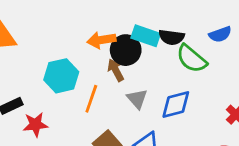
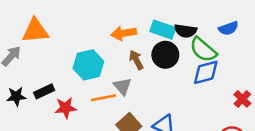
black circle: (126, 50) -> (165, 55), moved
orange line: (91, 99) -> (103, 98), moved, turned 60
gray triangle: (137, 99) -> (122, 86), moved
blue diamond: (176, 104) -> (206, 72), moved

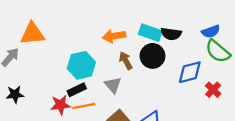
green semicircle: (203, 50) -> (218, 51), moved
black rectangle: (44, 91) -> (77, 90), moved
orange line: (103, 98) -> (84, 106), moved
red cross: (242, 99) -> (213, 90), moved

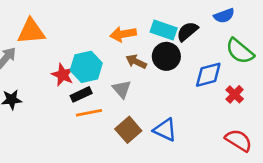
blue semicircle: (211, 31) -> (224, 16), moved
black semicircle: (171, 34) -> (187, 31), turned 132
brown arrow: (126, 61) -> (136, 62), turned -36
red star: (60, 105) -> (63, 75), moved, turned 30

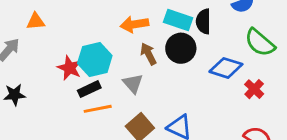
orange triangle: (31, 31) -> (36, 21), size x0.6
black semicircle: (187, 31) -> (203, 21), turned -50
brown arrow: (136, 62) -> (148, 54), turned 36
blue diamond: (208, 75) -> (226, 68), turned 32

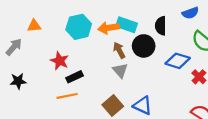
cyan rectangle: (178, 20) -> (127, 25), moved
cyan hexagon: (95, 59) -> (79, 27), moved
gray triangle: (133, 83) -> (120, 70), moved
orange line: (98, 109) -> (67, 96), moved

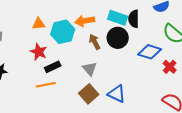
cyan rectangle: (127, 25) -> (118, 18), moved
orange triangle: (34, 26) -> (39, 24), moved
cyan hexagon: (79, 27) -> (63, 32), moved
gray triangle: (120, 70) -> (90, 69), moved

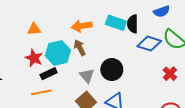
cyan hexagon: (63, 32) -> (58, 53), moved
black circle: (118, 38) -> (112, 70), moved
brown arrow: (95, 42) -> (80, 48), moved
blue diamond: (150, 52) -> (149, 44), moved

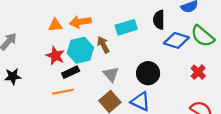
cyan rectangle: (116, 23) -> (126, 27), moved, turned -36
orange arrow: (82, 26) -> (80, 22), moved
black circle: (112, 70) -> (148, 73), moved

